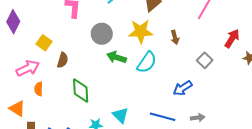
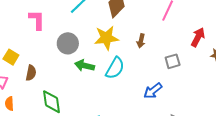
brown arrow: (175, 37) -> (141, 41), turned 32
gray square: (205, 60) -> (173, 61), turned 35

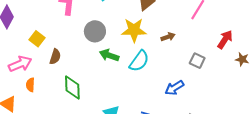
brown arrow: (141, 41) -> (168, 37), turned -128
gray square: (173, 61) -> (197, 61), turned 35

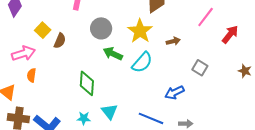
yellow star: (134, 30) -> (140, 31), turned 30
red arrow: (225, 39) -> (230, 34), moved
brown semicircle: (55, 57) -> (60, 41), moved
green diamond: (72, 88) -> (87, 83), moved

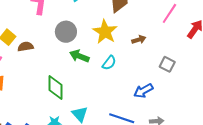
brown semicircle: (60, 41) -> (26, 47), turned -119
cyan semicircle: (142, 62) -> (109, 63), size x0.7

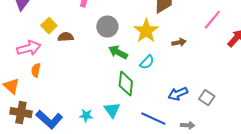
gray square: (167, 64) -> (207, 98), moved
green diamond: (55, 87) -> (126, 84), moved

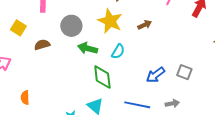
yellow square: (49, 26) -> (18, 28), moved
brown semicircle: (66, 37) -> (42, 45), moved
orange semicircle: (36, 70) -> (25, 98), moved

